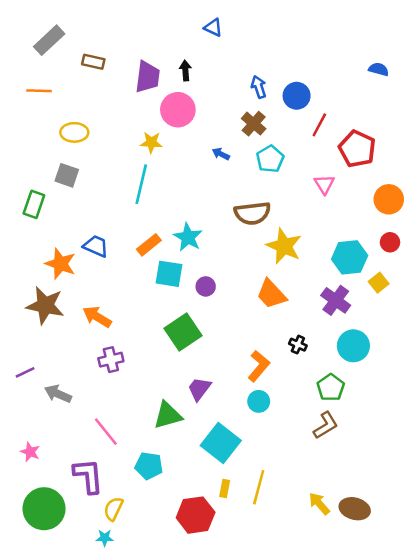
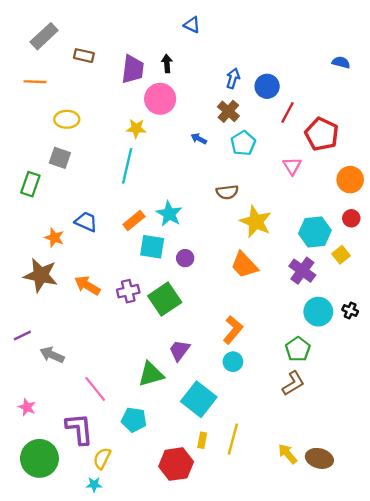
blue arrow: (259, 87) -> (233, 78), turned 36
brown semicircle: (252, 213) -> (227, 192), size x0.7
orange star: (60, 264) -> (54, 238), size x0.7
black cross: (298, 345) -> (350, 310), moved
purple cross: (111, 360) -> (128, 291), moved

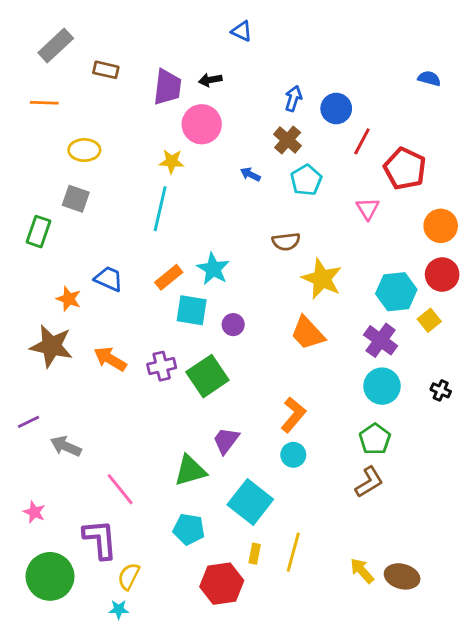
black arrow: (167, 64) -> (210, 80), turned -96
red circle: (351, 218) -> (442, 275), size x1.5
cyan circle: (318, 312) -> (382, 386), moved
cyan pentagon: (134, 420) -> (189, 529), moved

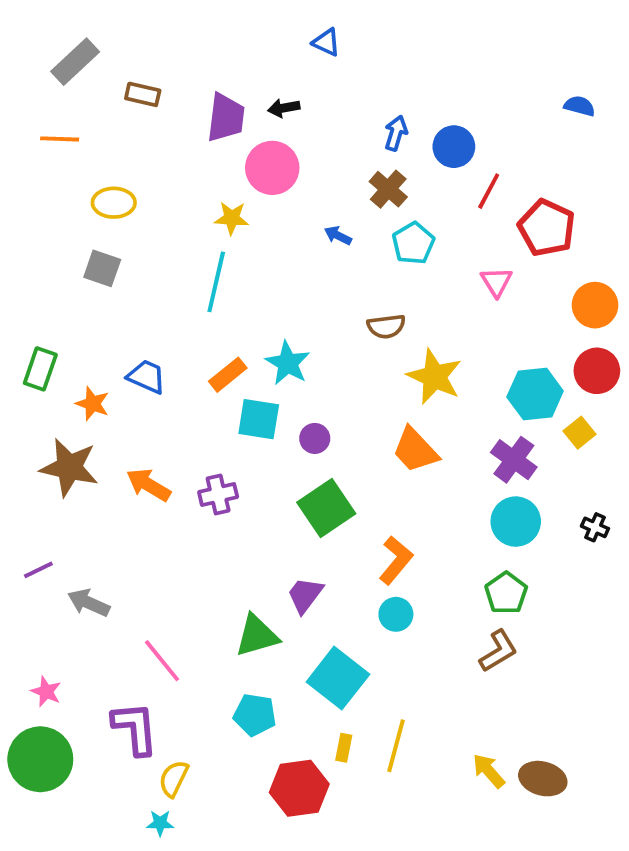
green rectangle: (39, 232) -> (40, 369), moved
green square: (207, 376) -> (326, 508), moved
green circle: (50, 576) -> (40, 759), moved

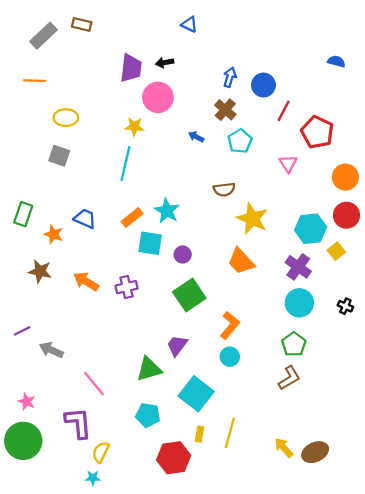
brown rectangle: (143, 94) -> (82, 24), moved
brown star: (69, 467) -> (40, 271), size x0.7
brown ellipse: (543, 779) -> (315, 452), turned -40

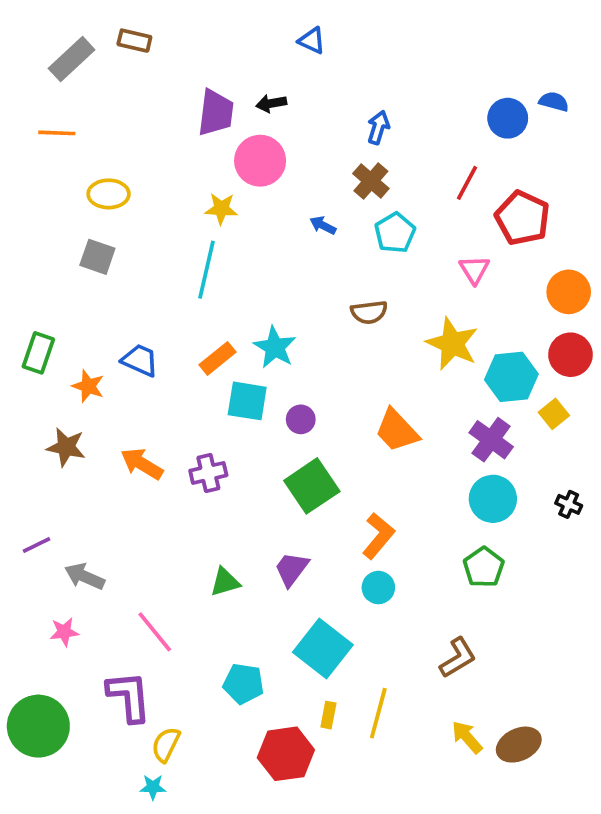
blue circle: (263, 85) -> (508, 118), moved
yellow star: (252, 219) -> (452, 344), moved
green triangle: (149, 369) -> (225, 582), moved, size x0.7
brown L-shape: (289, 378) -> (458, 658), moved
pink star: (27, 402) -> (64, 632), moved, turned -30

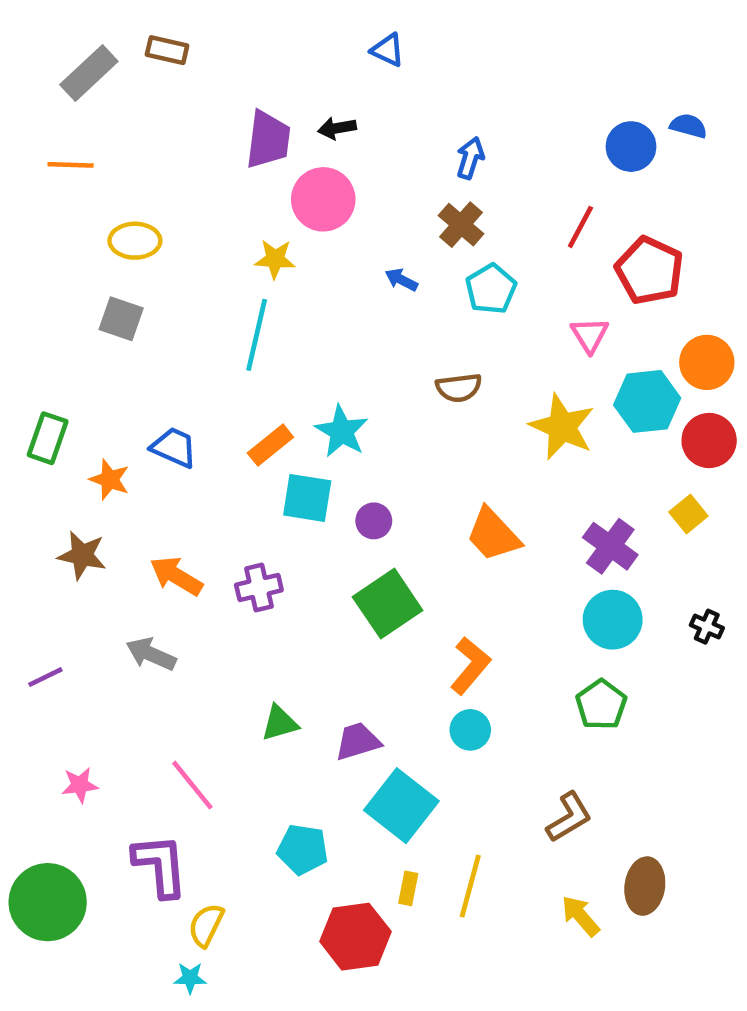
cyan hexagon: (511, 377) -> (647, 401), moved
purple trapezoid: (291, 569) -> (358, 741), moved, turned 36
gray arrow: (85, 576) -> (151, 654), moved
brown ellipse: (519, 745) -> (645, 886), moved, turned -57

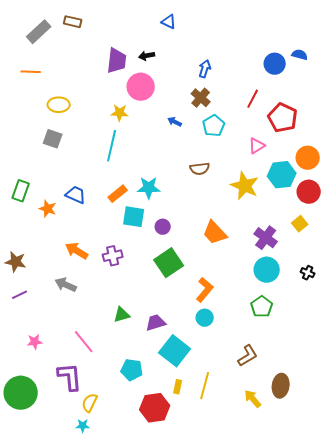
pink triangle: (590, 335) -> (257, 146), turned 30
cyan star: (342, 431) -> (149, 188), turned -30
brown star: (82, 555) -> (16, 262), moved

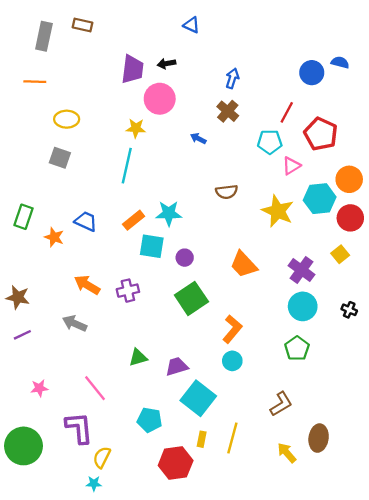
gray rectangle: (39, 32) -> (44, 36), turned -35
cyan pentagon: (214, 126) -> (270, 142), moved, turned 30

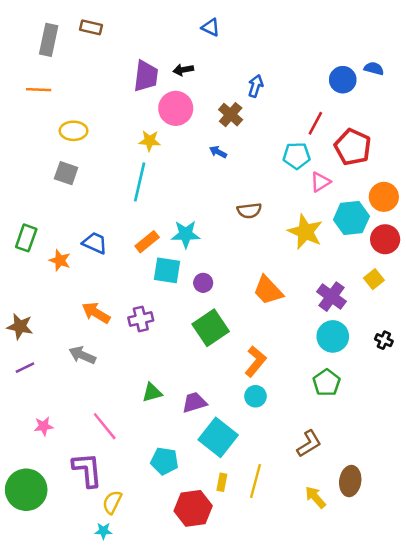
brown cross: (228, 111) -> (231, 115), moved

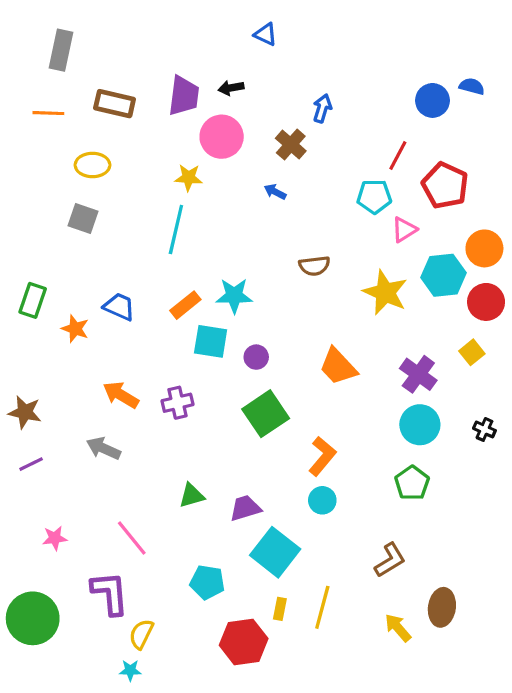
brown rectangle: (91, 27) -> (115, 104), moved, size x1.4

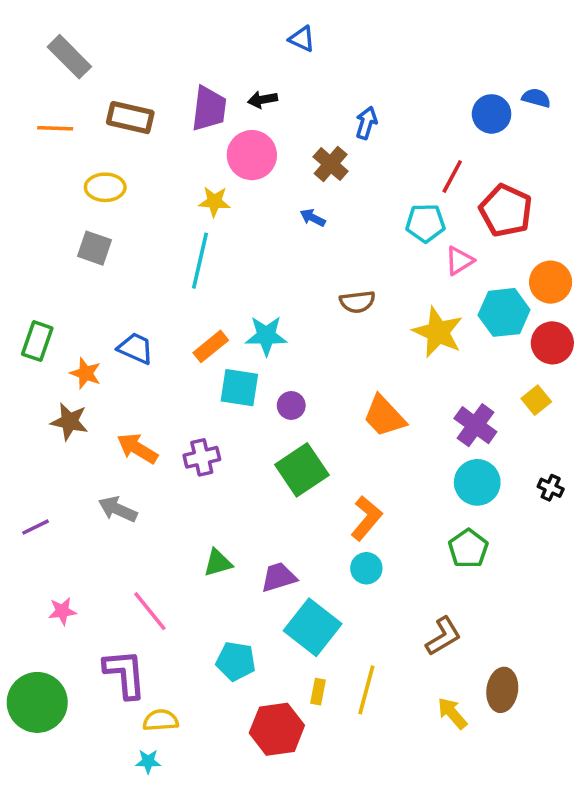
gray rectangle: (61, 50) -> (69, 57), turned -57
brown star: (25, 412) -> (69, 422), moved
yellow semicircle: (141, 634) -> (161, 720), turned 60

